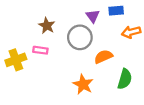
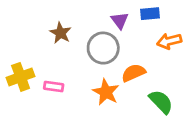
pink rectangle: (40, 50) -> (54, 87), moved
green semicircle: (125, 79) -> (161, 102), turned -60
orange star: (83, 84) -> (106, 92), moved

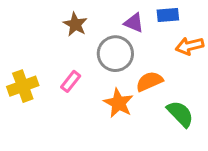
purple triangle: (120, 20) -> (134, 23), turned -30
brown star: (60, 33) -> (75, 24), moved
pink rectangle: (54, 87) -> (71, 81), moved, turned -60

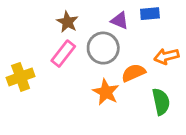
orange arrow: (189, 46) -> (166, 56), moved
pink rectangle: (71, 81) -> (63, 54), moved, size x1.4
green semicircle: (180, 114) -> (161, 102), turned 32

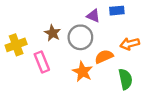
brown star: (67, 22) -> (53, 33), moved
pink rectangle: (63, 54) -> (42, 62), moved, turned -60
yellow cross: (21, 77) -> (16, 45), moved

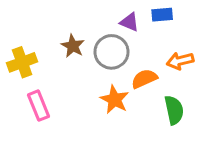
pink rectangle: (42, 62) -> (38, 106), moved

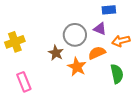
purple triangle: (129, 22) -> (100, 29), moved
brown star: (73, 46) -> (56, 53), moved
pink rectangle: (38, 106) -> (24, 82), moved

